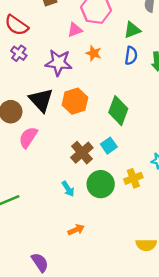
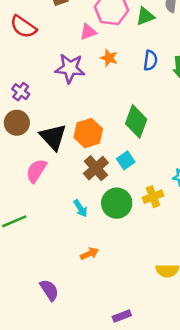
green triangle: (132, 30) -> (145, 16), moved
purple cross: (19, 53) -> (21, 92), moved
black triangle: (41, 100) -> (53, 137), moved
orange hexagon: (75, 101) -> (88, 133), moved
pink semicircle: (28, 137) -> (36, 171), moved

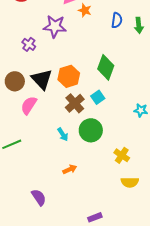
orange star: (109, 58) -> (85, 10), moved
purple cross: (21, 92) -> (29, 44), moved
brown circle: (17, 123) -> (15, 81), moved
yellow cross: (153, 197) -> (122, 155), moved, turned -35

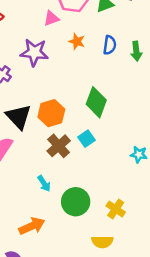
orange star: (85, 10) -> (77, 41), moved
green circle: (91, 130) -> (76, 202), moved
orange arrow: (70, 169) -> (32, 226), moved, size x1.5
yellow semicircle: (130, 182) -> (102, 242), moved

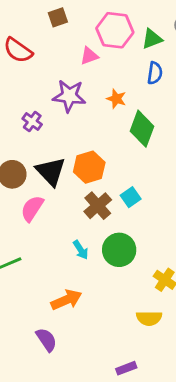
orange star: (77, 41) -> (116, 99), moved
blue semicircle: (110, 45) -> (155, 73), moved
green diamond: (96, 102) -> (142, 129), moved
green circle: (76, 202) -> (119, 250), moved

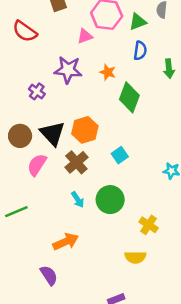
brown cross: (98, 206) -> (76, 162), moved

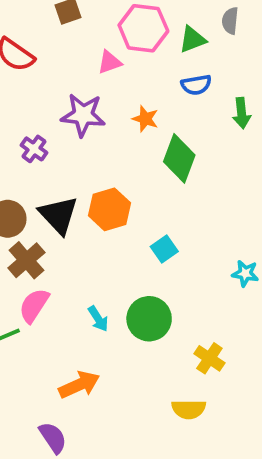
blue semicircle: (140, 51) -> (196, 85), turned 72
brown cross: (76, 162) -> (26, 260), moved
pink semicircle: (37, 165) -> (34, 306), moved

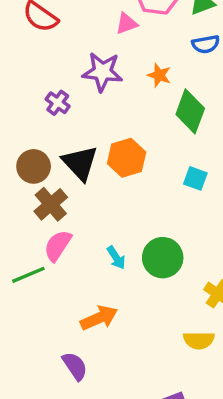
cyan square: (164, 249) -> (195, 178), moved, turned -35

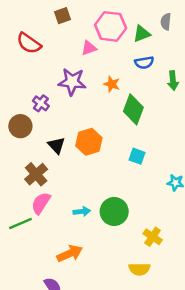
black triangle: (80, 163) -> (56, 145), size x0.7
brown circle: (34, 166) -> (20, 126), moved
cyan arrow: (116, 258) -> (82, 211), turned -63

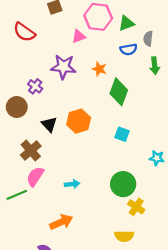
gray semicircle: (166, 22) -> (148, 39), moved
green circle: (114, 211) -> (123, 184), moved

